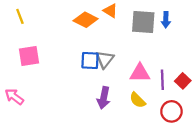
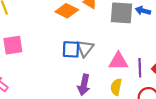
blue arrow: (166, 20) -> (143, 11), turned 104
yellow semicircle: (138, 100) -> (116, 87), turned 56

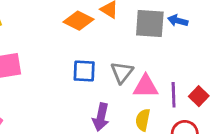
gray triangle: (85, 48) -> (122, 72), moved

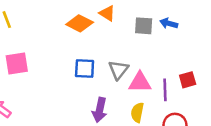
gray square: (150, 23) -> (144, 26), size x0.7
red square: (199, 96) -> (188, 80), moved, turned 30

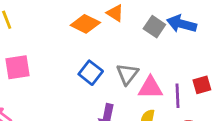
blue arrow: (169, 23) -> (182, 24), size x1.5
gray square: (144, 26) -> (154, 27), turned 30
blue square: (85, 69) -> (91, 73), turned 35

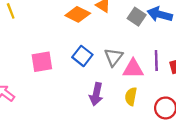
pink square: (17, 67) -> (42, 62), moved
purple line: (178, 96) -> (156, 61), moved

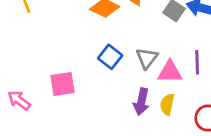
pink square: (42, 62) -> (63, 84), moved
purple arrow: (96, 94) -> (141, 102), moved

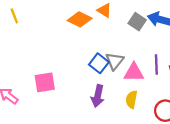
blue square: (110, 57) -> (99, 63), moved
purple arrow: (141, 102) -> (98, 96), moved

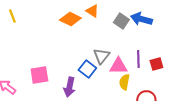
blue square: (99, 63) -> (87, 69), moved
purple arrow: (98, 96) -> (69, 87), moved
yellow semicircle: (132, 99) -> (124, 82), moved

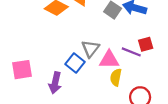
purple line: (138, 59) -> (131, 52), turned -66
red square: (156, 64) -> (146, 44), moved

